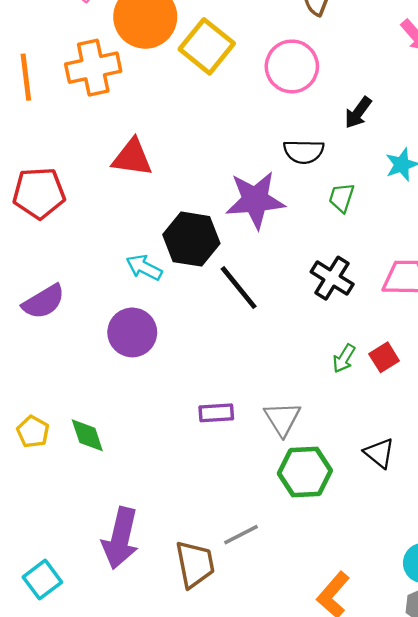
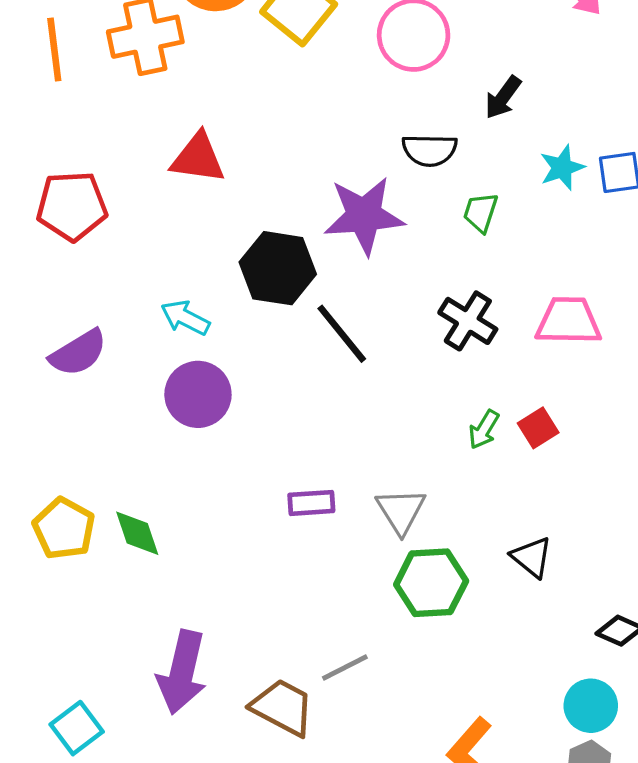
cyan arrow: (144, 267) -> (185, 318), moved
yellow pentagon: (33, 432) -> (64, 528), size x1.4
brown trapezoid: (195, 564) -> (283, 707), turned -51

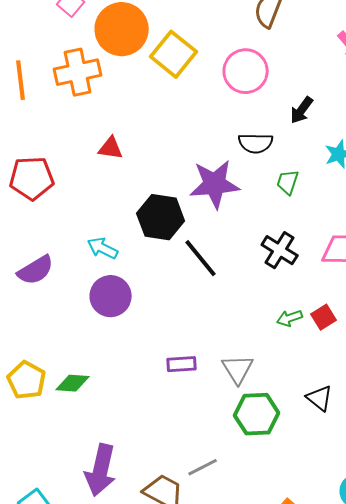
red triangle: (198, 158) -> (111, 148), size x0.7
green arrow: (484, 429) -> (290, 318), turned 40
green diamond: (137, 533) -> (73, 383), turned -68

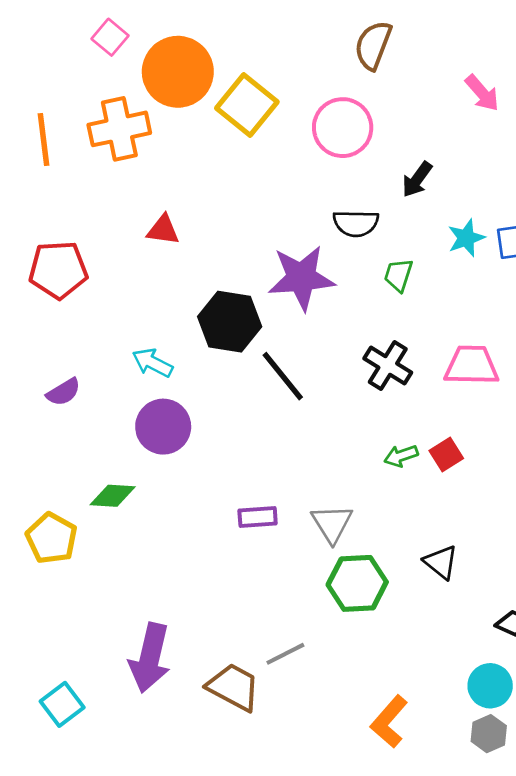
purple semicircle: (36, 270) -> (63, 392), size x0.7
green diamond: (73, 383) -> (113, 496), moved

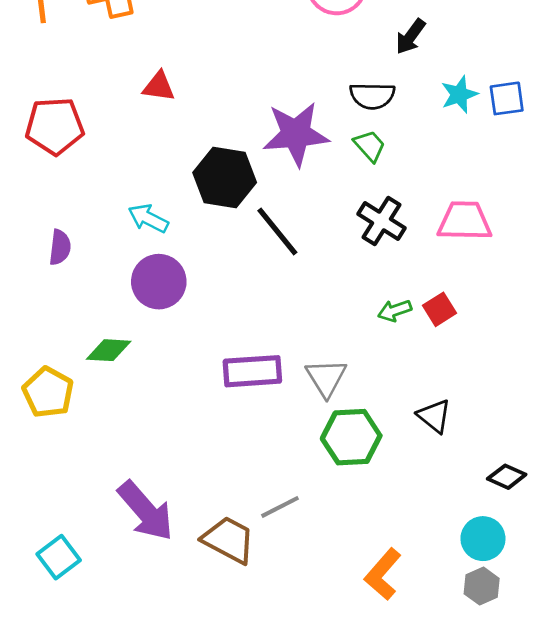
black semicircle: (356, 223) -> (372, 96), moved
green trapezoid: (398, 275) -> (370, 146), moved, turned 120
purple semicircle: (63, 392) -> (60, 247), turned -52
purple rectangle: (258, 517) -> (252, 371), size x1.5
purple arrow: (150, 658) -> (146, 511), turned -54

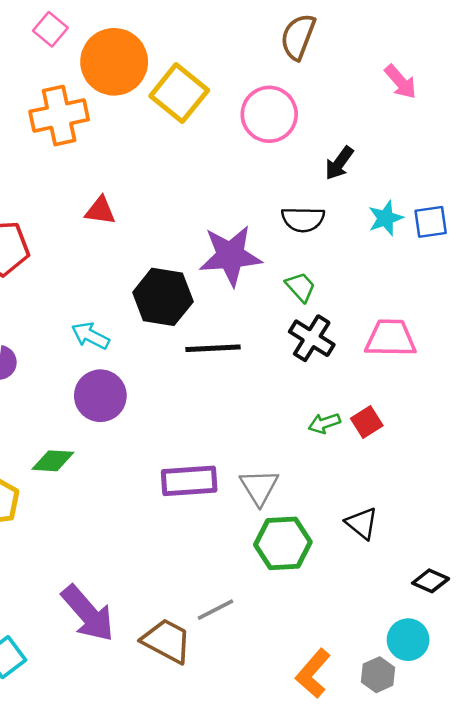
green trapezoid: (370, 146) -> (300, 287), moved
black line: (277, 232) -> (213, 348), turned -54
gray hexagon: (482, 586) -> (378, 675), moved

